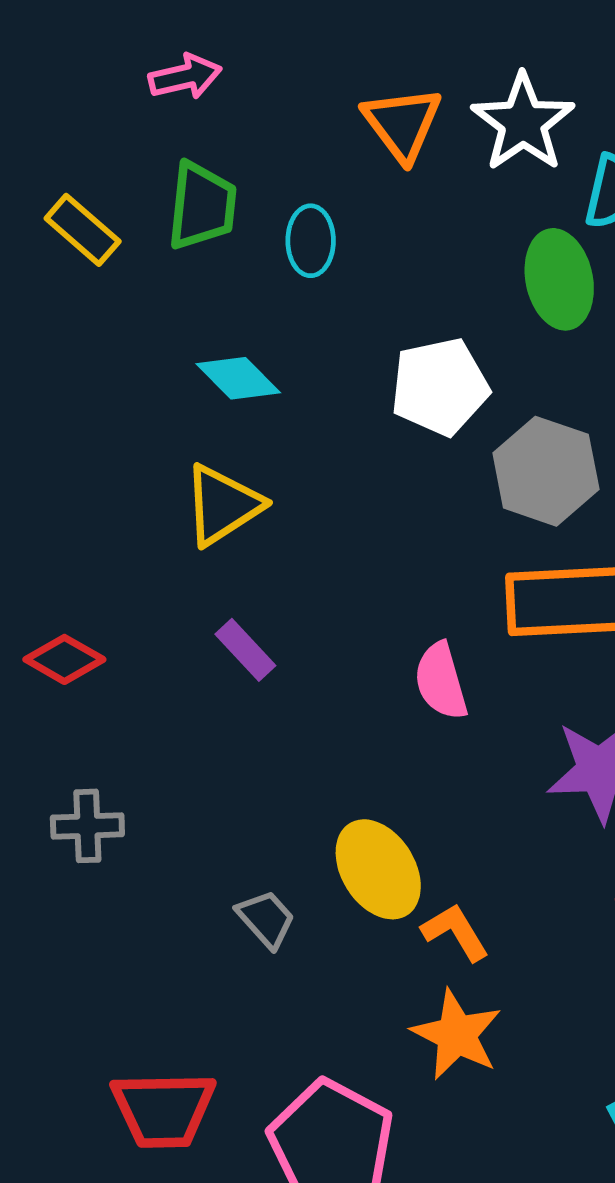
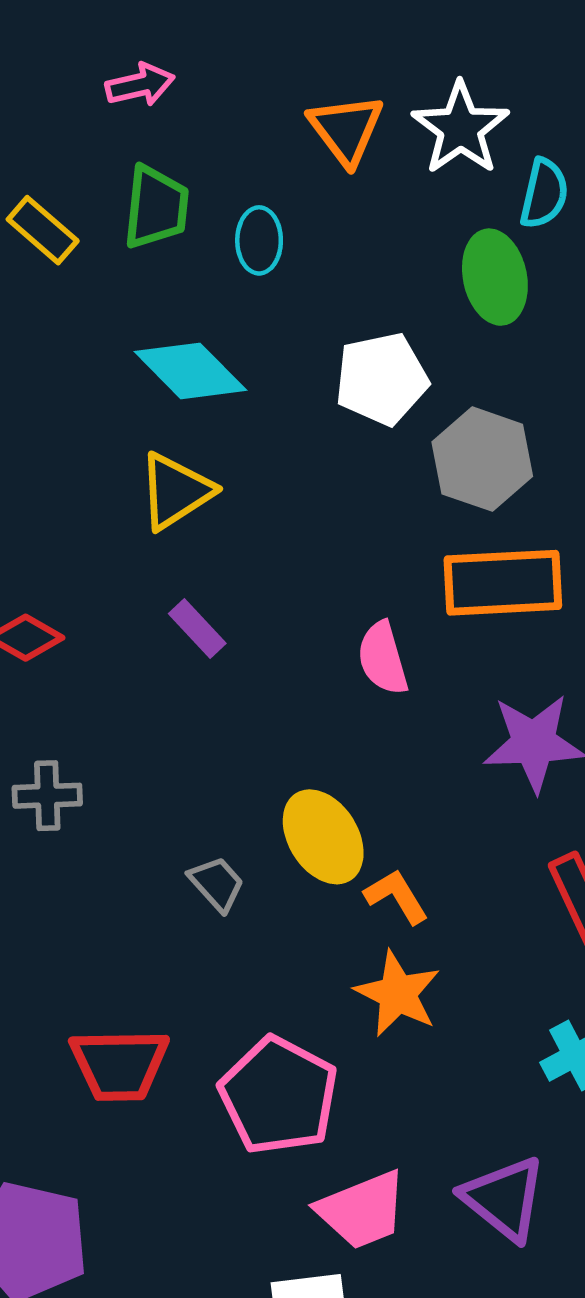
cyan diamond: (238, 378) -> (190, 371), size x1.4

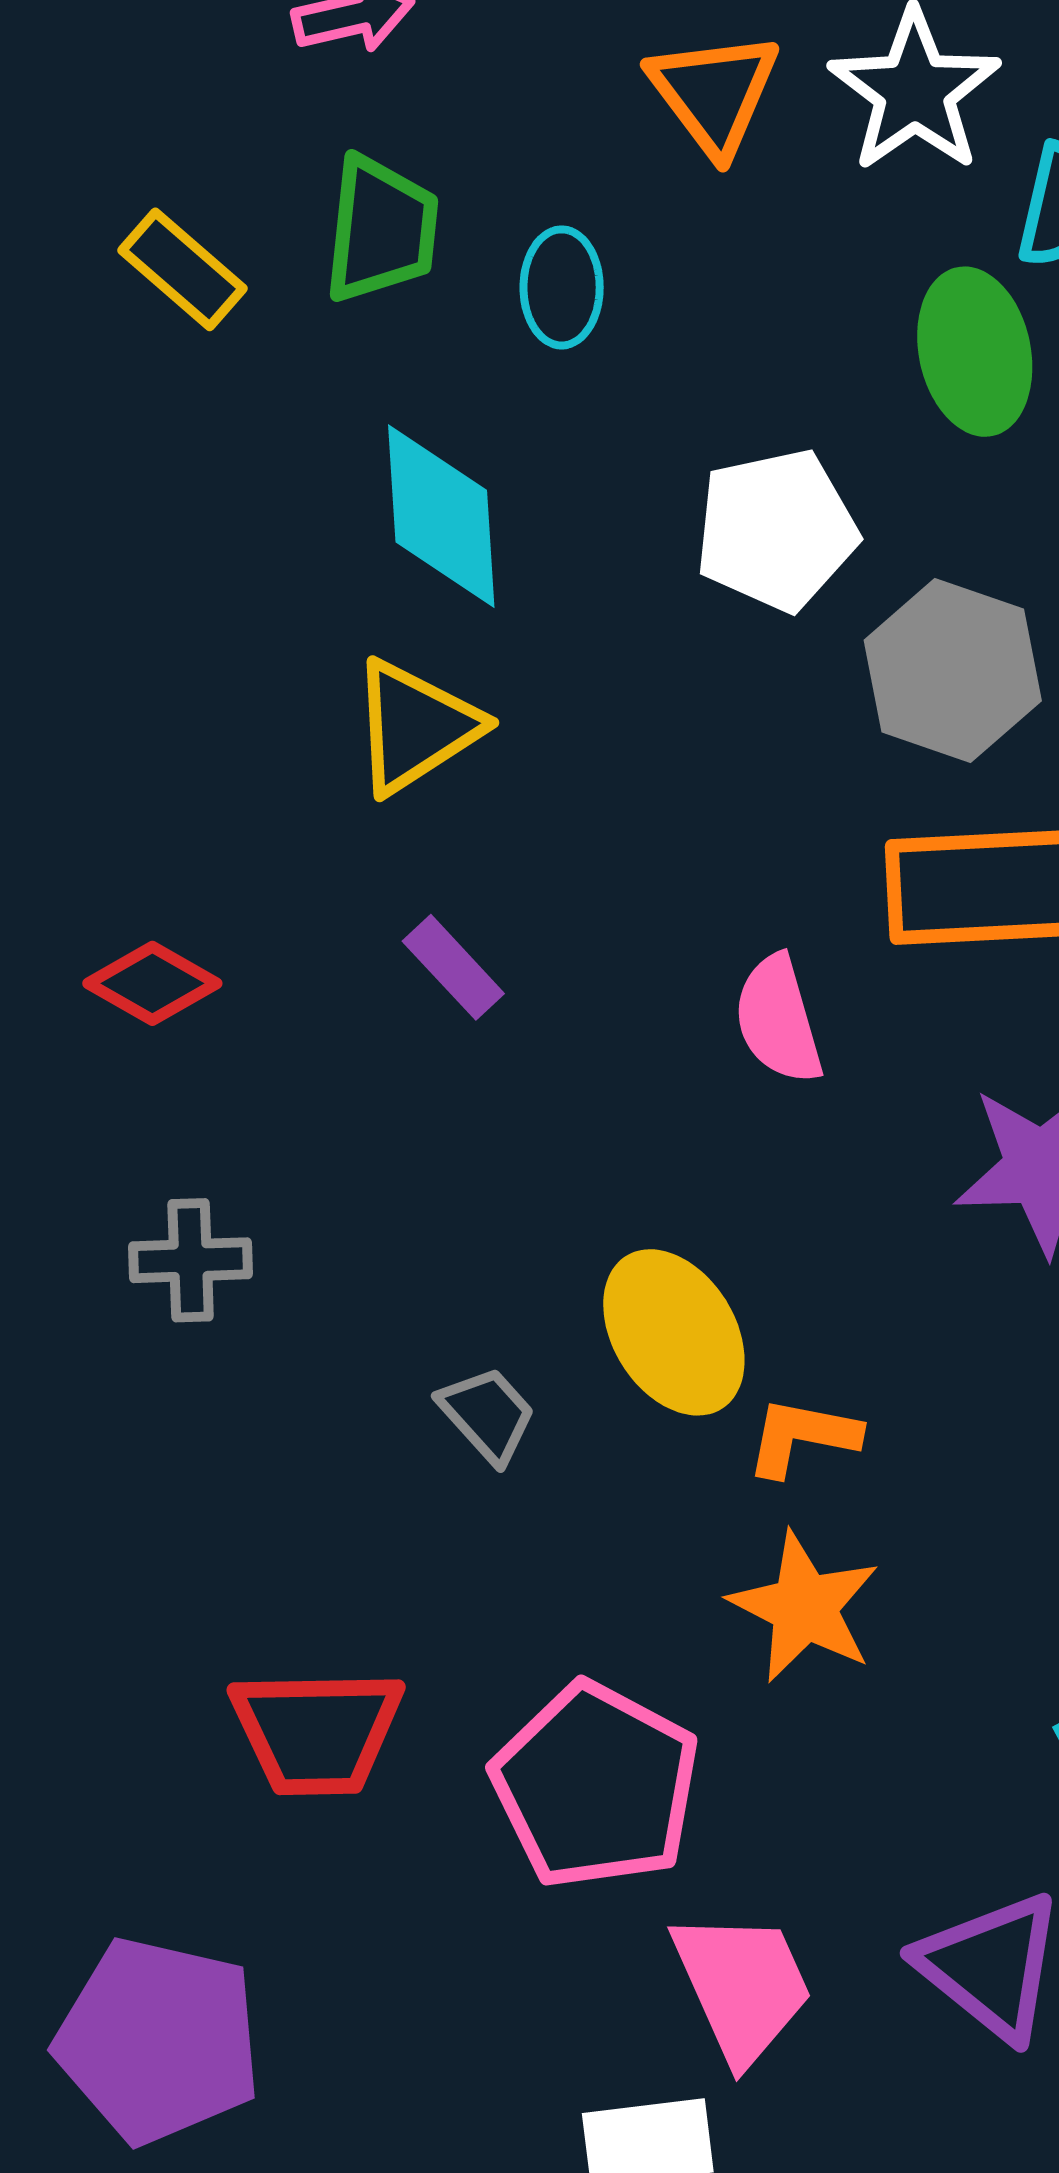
cyan diamond: (190, 371) -> (441, 516), turned 41
orange L-shape: (396, 896) -> (802, 1437), turned -48
pink trapezoid: (362, 1210) -> (742, 1986), turned -92

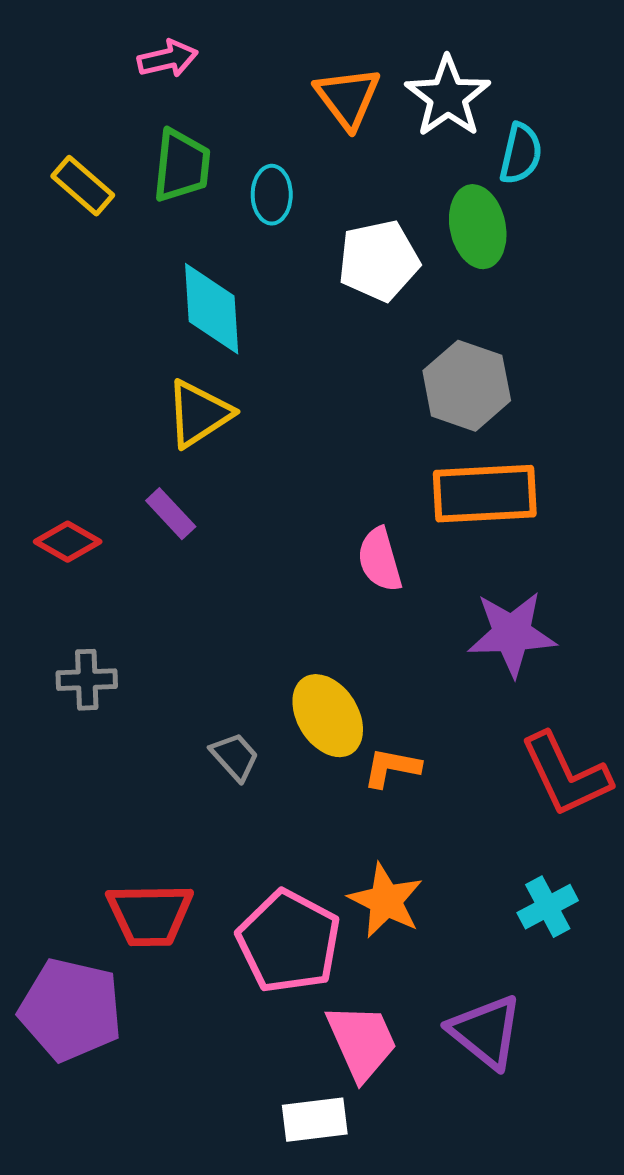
white pentagon: (776, 530) -> (379, 261), moved
purple rectangle: (453, 967) -> (171, 514), moved
orange star: (804, 1607) -> (386, 901), moved
purple pentagon: (158, 2040) -> (71, 1010), moved

